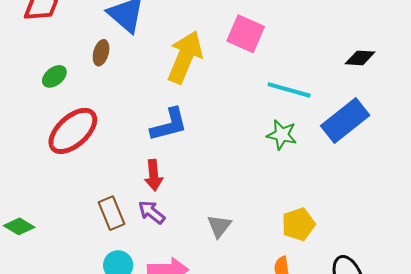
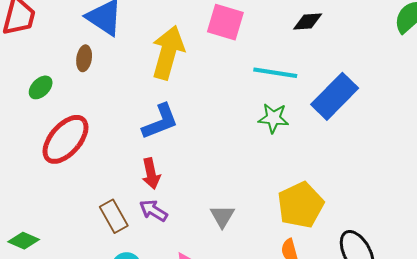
black diamond: (360, 58) -> (308, 22), moved
yellow pentagon: (298, 224) -> (301, 205), size x1.4

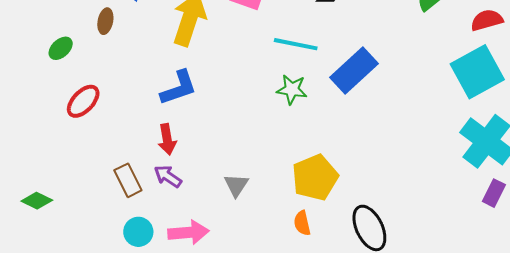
red ellipse: (65, 139) -> (83, 101), size x0.7

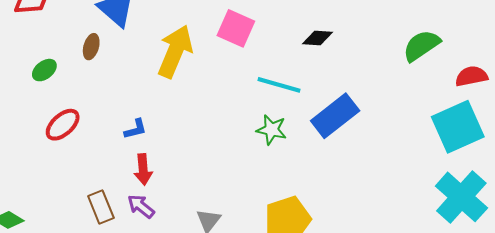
blue L-shape: (179, 88) -> (135, 129), moved, size x0.6

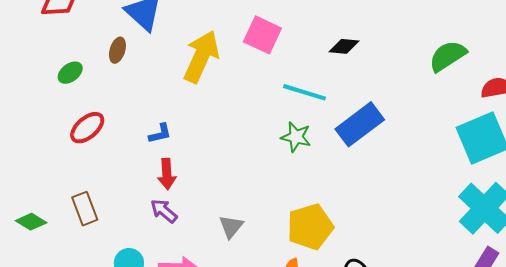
brown rectangle: (101, 207) -> (85, 209), moved

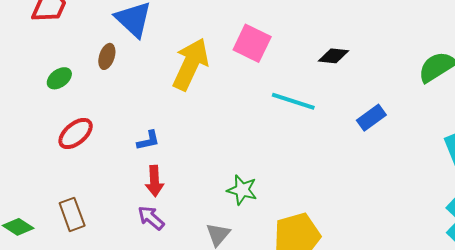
blue rectangle: (360, 124) -> (371, 118), moved, size x0.6
green star: (296, 137) -> (242, 190), moved

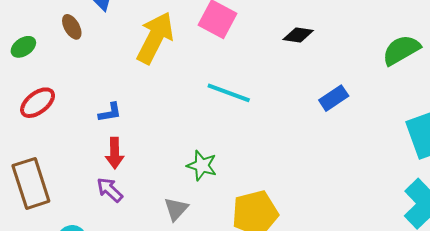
brown ellipse: (107, 56) -> (72, 27), turned -50
cyan line: (293, 101) -> (229, 93), moved
brown rectangle: (72, 214) -> (31, 183), size x1.5

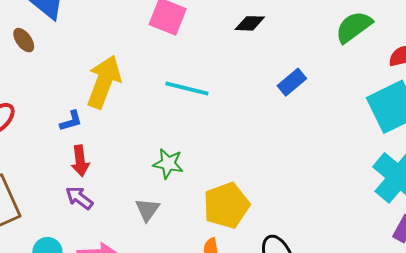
yellow arrow: (155, 38) -> (104, 82), moved

